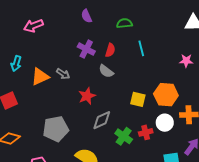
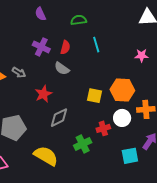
green cross: (124, 136) -> (83, 144), moved, turned 30

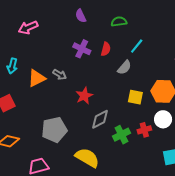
cyan line: (96, 45) -> (137, 46), turned 56
gray semicircle: (62, 68) -> (124, 67), moved, turned -84
green cross: (83, 144) -> (121, 135), moved

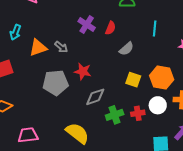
cyan line: (137, 46) -> (155, 29), moved, turned -42
red star: (84, 96) -> (83, 71), turned 30
gray pentagon: (54, 130) -> (56, 83), moved

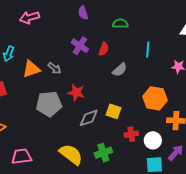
yellow square: (133, 80) -> (114, 111), moved
white circle: (158, 105) -> (153, 140), moved
green cross: (115, 115) -> (103, 153), moved

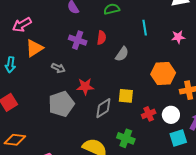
orange triangle: (31, 69) -> (34, 48), moved
green cross: (103, 153) -> (126, 138), turned -36

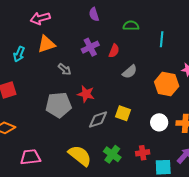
cyan line: (145, 28) -> (162, 39), moved
purple cross: (78, 40) -> (90, 47), turned 30
orange hexagon: (163, 73) -> (167, 84), moved
red cross: (149, 114) -> (143, 153), moved
white circle: (171, 115) -> (159, 122), moved

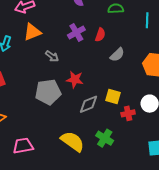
red cross: (143, 153) -> (128, 113), moved

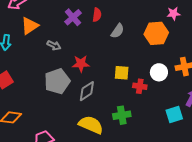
gray diamond: (88, 104) -> (87, 91), moved
red cross: (128, 113) -> (140, 86), turned 32
green cross: (105, 138) -> (122, 115), turned -30

